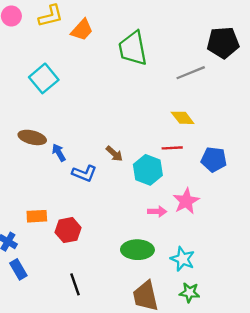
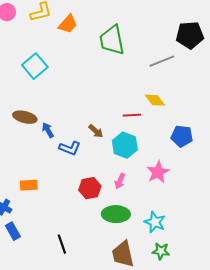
red line: (172, 148) -> (132, 115), moved
pink arrow: (157, 212) -> (120, 181), moved, turned 112
red hexagon: (68, 230) -> (90, 188), moved

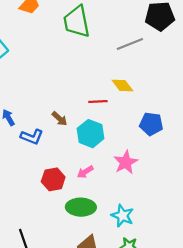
pink arrow: (120, 181) -> (85, 172), turned 35

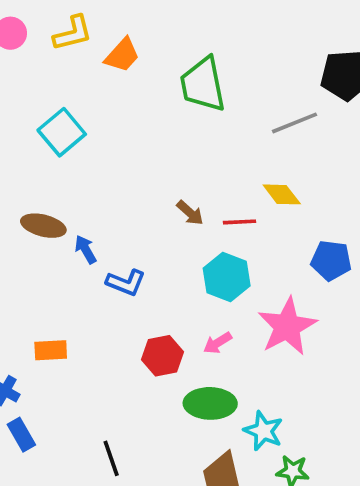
brown arrow: (60, 119) -> (190, 213), moved
pink star: (126, 162) -> (287, 326), size x1.4
cyan star: (122, 216) -> (263, 431), moved

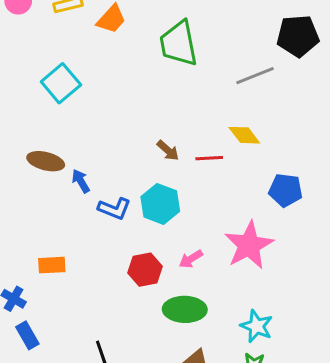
cyan hexagon: (227, 277) -> (160, 204), moved
cyan star: (263, 431) -> (257, 326), moved

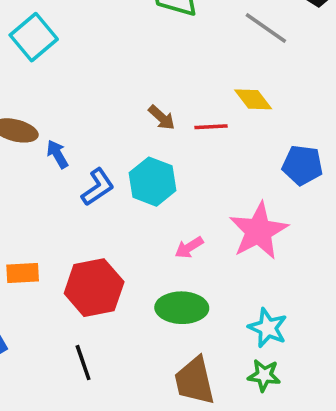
gray line: (255, 76) -> (266, 28), turned 57
blue L-shape: (114, 209) -> (98, 187), turned -56
orange rectangle: (52, 265) -> (23, 273), moved
red hexagon: (145, 270) -> (94, 288), moved, size x1.4

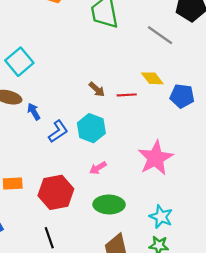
cyan square: (34, 37) -> (19, 62), moved
blue pentagon: (302, 165) -> (182, 96), moved
pink arrow: (189, 247) -> (98, 168), moved

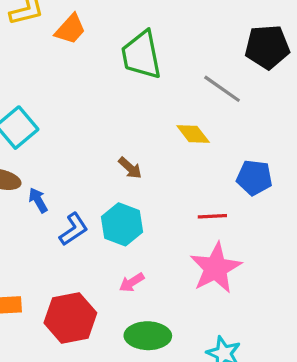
yellow diamond: (152, 78) -> (193, 134), moved
red line: (127, 95) -> (212, 216), moved

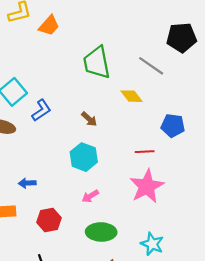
green trapezoid: (141, 55) -> (97, 63), moved
blue arrow: (38, 200) -> (27, 183), moved, turned -63
blue L-shape: (74, 229) -> (41, 110), moved
red hexagon: (70, 318) -> (49, 220), size x0.7

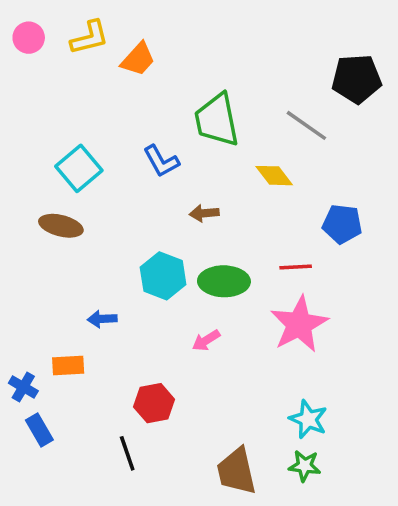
blue L-shape: (41, 110) -> (161, 161), moved, turned 95
brown arrow: (89, 119) -> (204, 213), turned 133
cyan hexagon: (84, 157) -> (163, 276), moved
red hexagon: (49, 220) -> (154, 403), moved
green ellipse: (101, 232) -> (224, 281), moved

